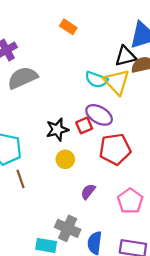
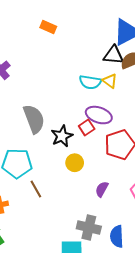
orange rectangle: (68, 27) -> (48, 27), moved
black triangle: (125, 56) -> (114, 55), turned 30
gray semicircle: (23, 78) -> (34, 119), moved, turned 104
yellow triangle: (117, 82) -> (110, 81), size x0.6

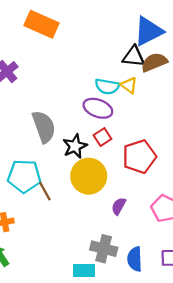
orange rectangle: (48, 27) -> (42, 24), moved, size x1.8
purple ellipse: (99, 115) -> (98, 108), moved
yellow circle: (75, 163) -> (89, 176), size x1.8
brown line: (36, 189) -> (45, 191), moved

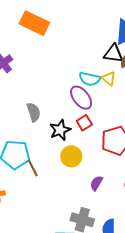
purple ellipse: (98, 108) -> (81, 98), turned 30
gray semicircle: (44, 127) -> (34, 112), size x0.7
yellow circle: (89, 176) -> (71, 156), size x0.7

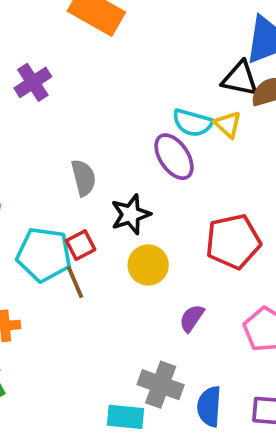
red square: (84, 123) -> (81, 245), moved

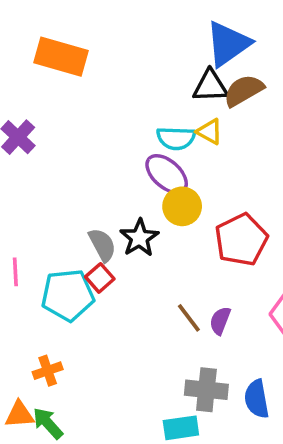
gray semicircle: (84, 178) -> (102, 245), moved
yellow circle: (148, 265) -> (182, 206), moved
brown line: (75, 282) -> (189, 318), moved

